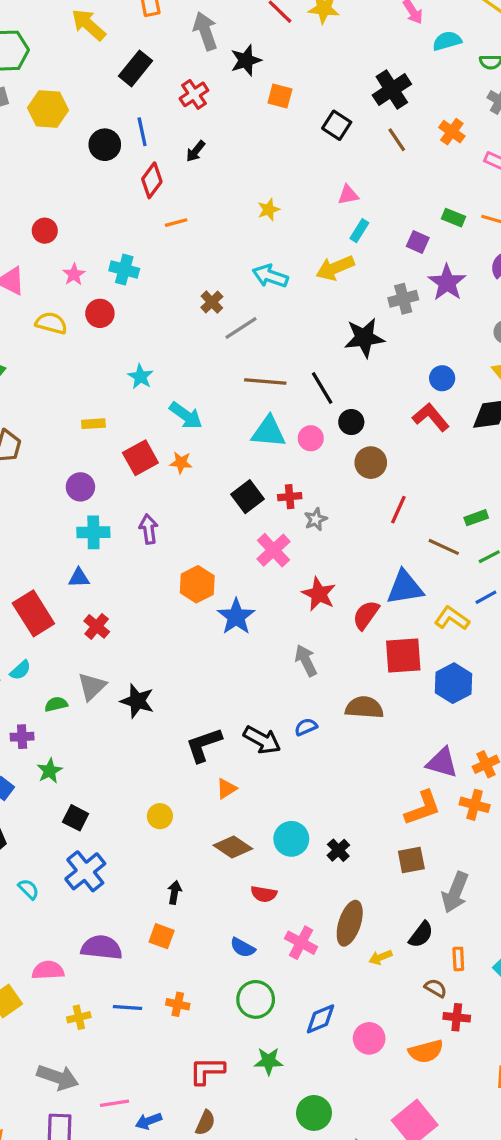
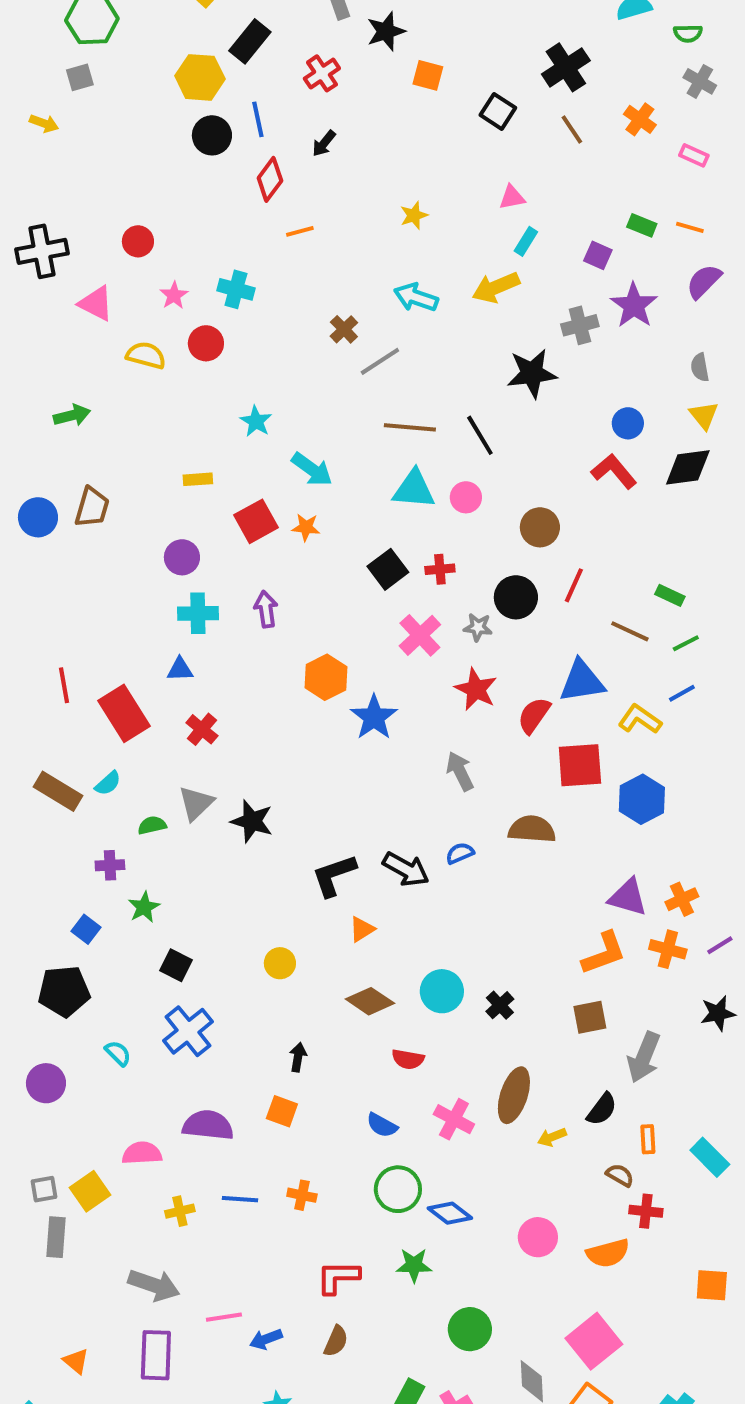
yellow hexagon: (48, 109) -> (200, 77), moved
black circle: (351, 422) -> (516, 597), moved, size x1.4
green rectangle: (476, 518) -> (670, 595), turned 45
gray star: (316, 519) -> (478, 627), moved, turned 30
blue diamond: (320, 1019) -> (450, 1213), moved, turned 60

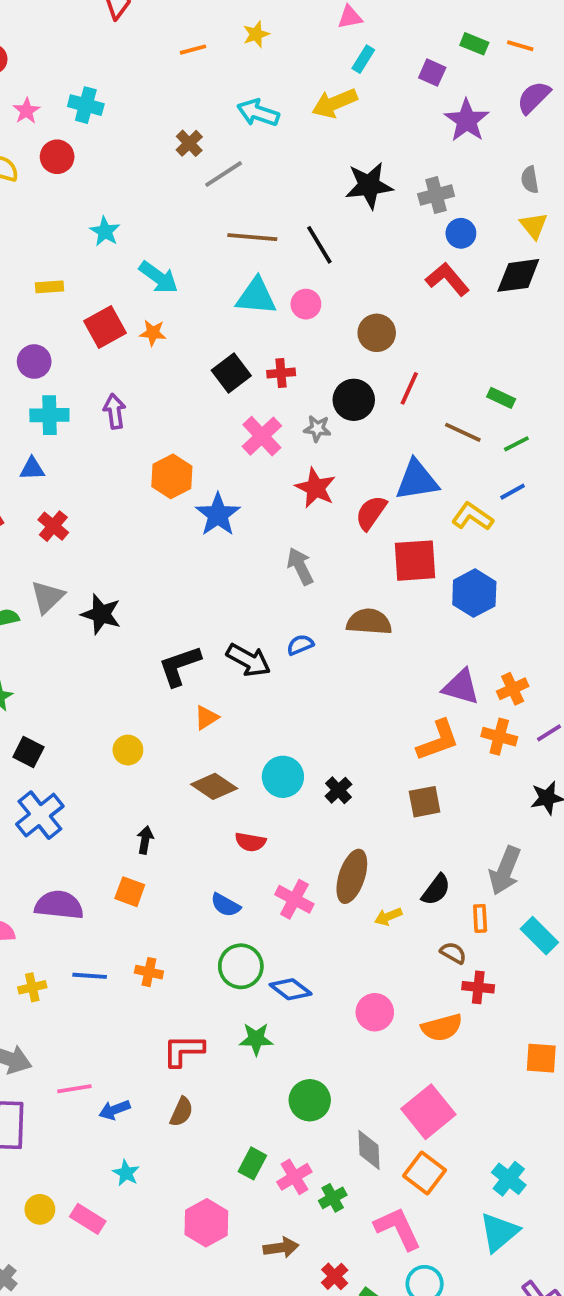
orange line: (300, 231) -> (193, 50), moved
gray cross: (580, 325) -> (436, 195), moved
gray arrow: (644, 1057) -> (505, 871), moved

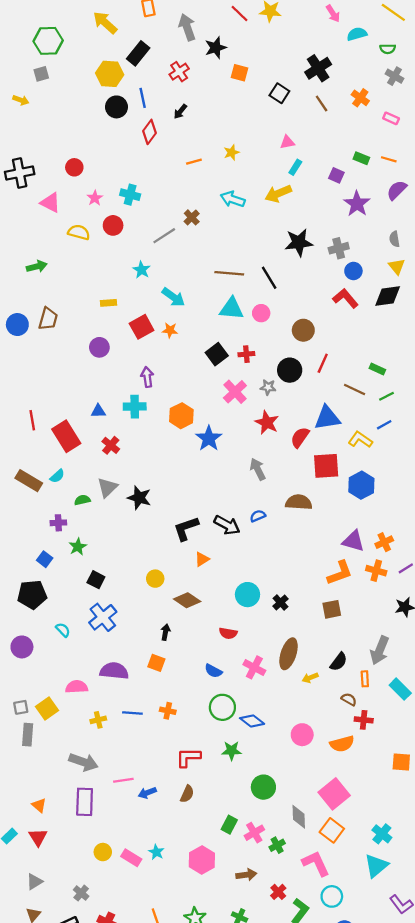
gray line: (224, 174) -> (164, 236), moved
cyan cross: (49, 415) -> (135, 407), moved
brown diamond: (214, 786) -> (187, 600), moved
cyan star: (126, 1173) -> (156, 852), moved

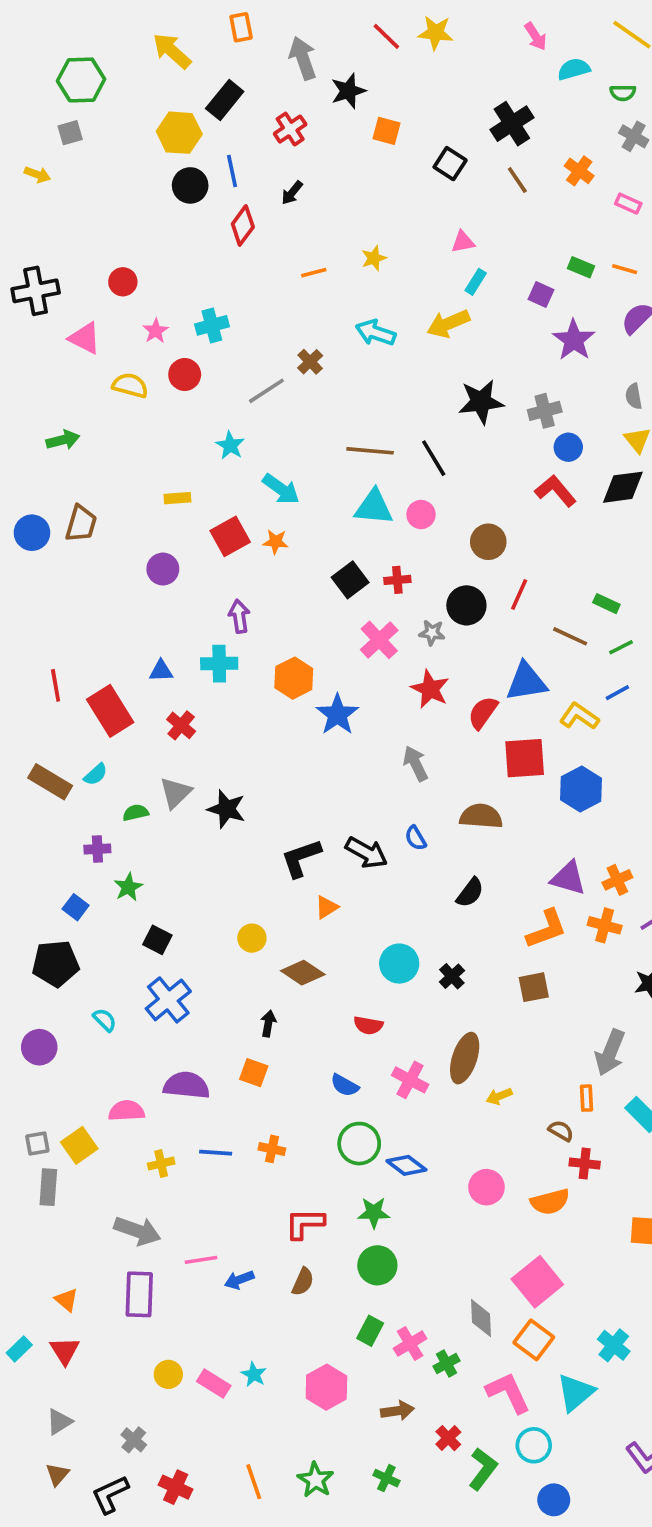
cyan cross: (130, 195) -> (212, 325), turned -30
blue semicircle: (258, 516) -> (416, 838), turned -98
black semicircle: (339, 662) -> (470, 893), moved
green circle: (263, 787) -> (377, 1265), moved
cyan triangle: (376, 866) -> (576, 1393), moved

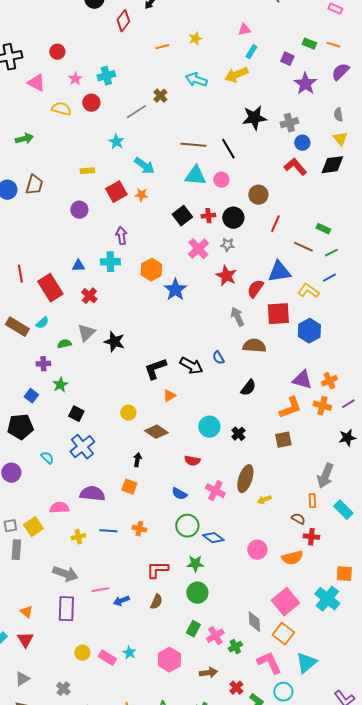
black circle: (466, 605) -> (233, 218), moved
gray arrow: (416, 764) -> (237, 317), moved
cyan cross: (614, 1345) -> (327, 599), moved, size x1.4

